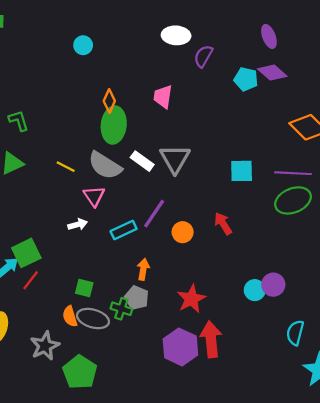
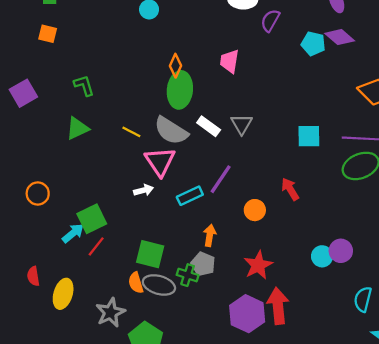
gray triangle: (175, 159) -> (242, 124), size x0.7
pink triangle: (94, 196) -> (160, 162), size x1.4
orange circle: (183, 232) -> (255, 210), moved
green square: (84, 288) -> (150, 254), size x1.5

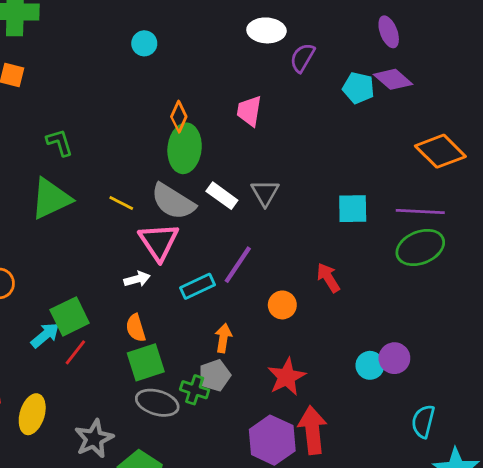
green triangle: (77, 128) -> (51, 199), size x1.4
green square: (150, 254) -> (146, 362), turned -32
gray pentagon: (203, 264) -> (215, 375), turned 30
orange semicircle: (136, 283) -> (136, 328), moved

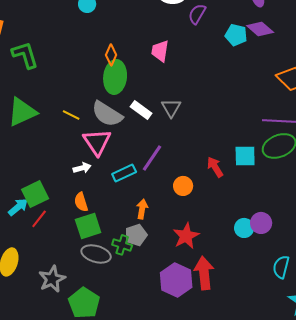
green L-shape: (59, 143) -> (25, 55), moved, size x1.4
cyan square: (353, 209) -> (245, 156), moved

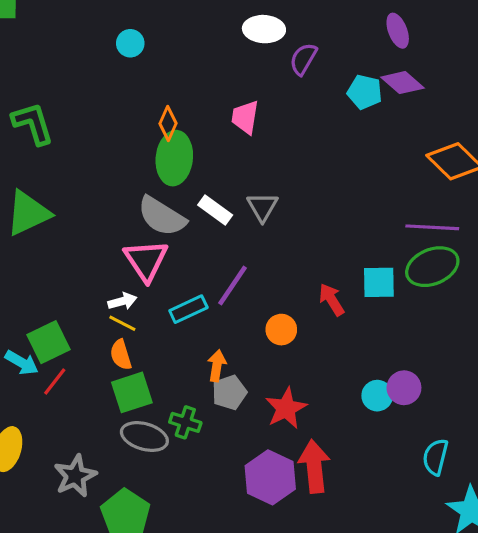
yellow line: (71, 115) -> (122, 323), moved
cyan arrow: (18, 207) -> (22, 363), turned 70
gray pentagon: (136, 235) -> (229, 392), moved

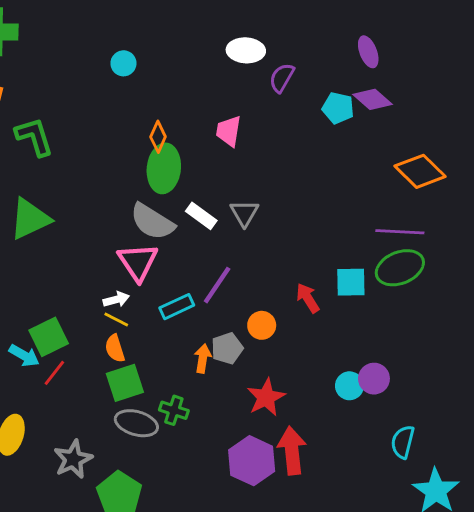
gray pentagon: (229, 392) -> (227, 348), moved

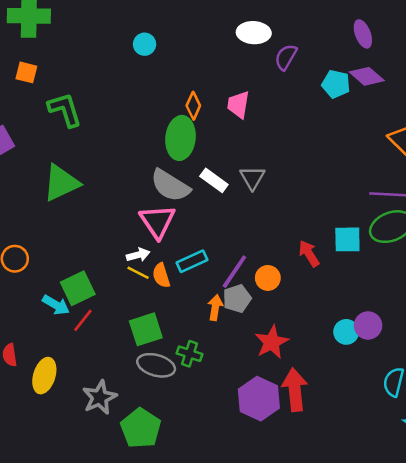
orange diamond: (158, 137) -> (193, 106), moved
purple line: (217, 285) -> (234, 272), moved
orange semicircle: (115, 348) -> (161, 275), moved

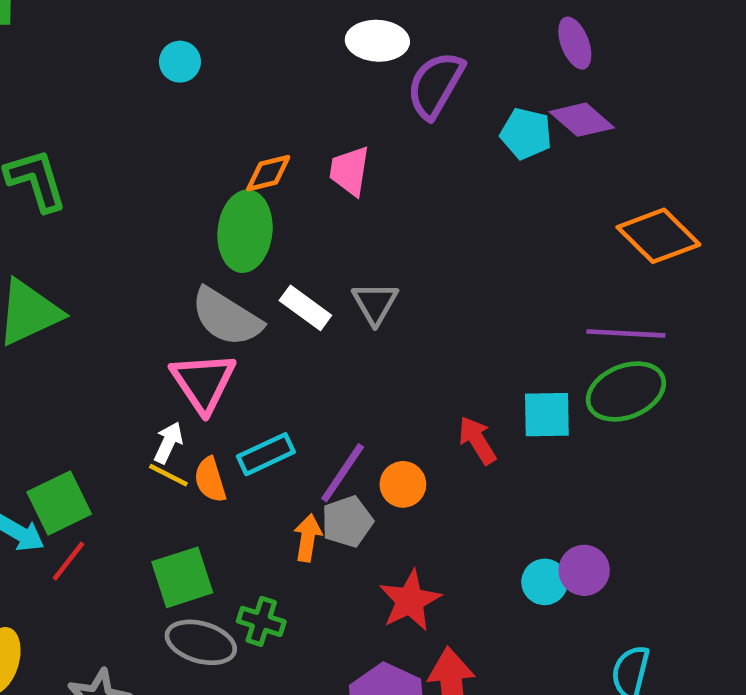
purple semicircle: (286, 57) -> (435, 85), size x1.4
orange diamond: (193, 106) -> (268, 173), turned 52
white arrow: (138, 255) -> (168, 443), turned -50

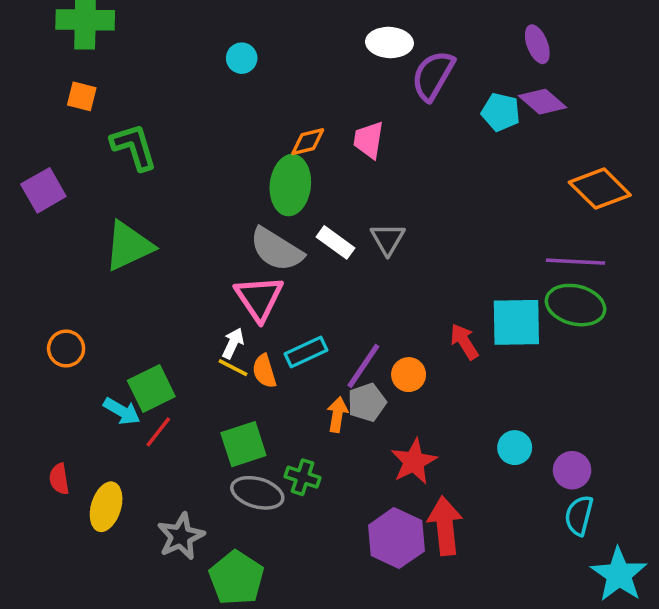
green ellipse: (626, 391) -> (576, 305), turned 36
cyan square: (547, 415) -> (516, 322), size x1.4
purple circle: (584, 570) -> (572, 470), moved

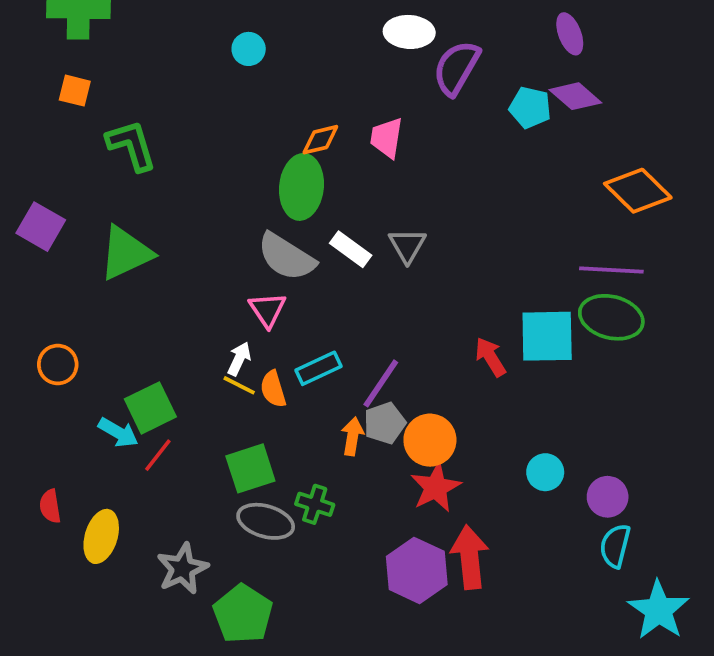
purple square: (43, 190) -> (41, 227), moved, turned -30
pink triangle: (259, 298) -> (267, 310), size x0.7
orange circle: (409, 375) -> (430, 440), moved, size x1.4

